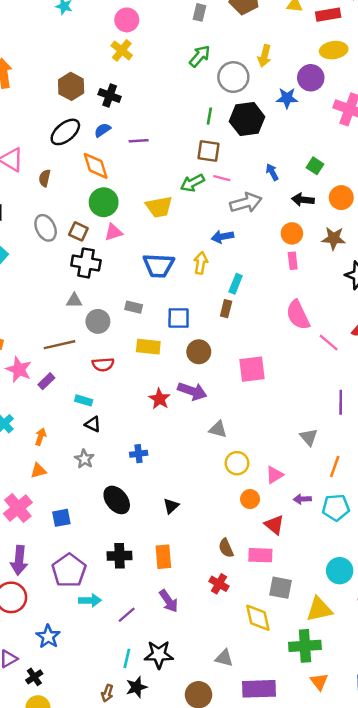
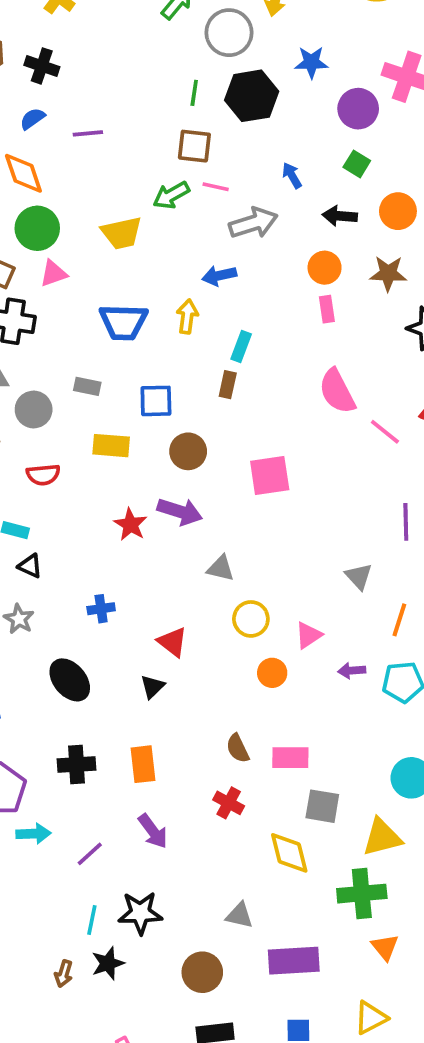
purple circle: (311, 78) -> (358, 109), moved
red triangle: (274, 525) -> (173, 642), moved

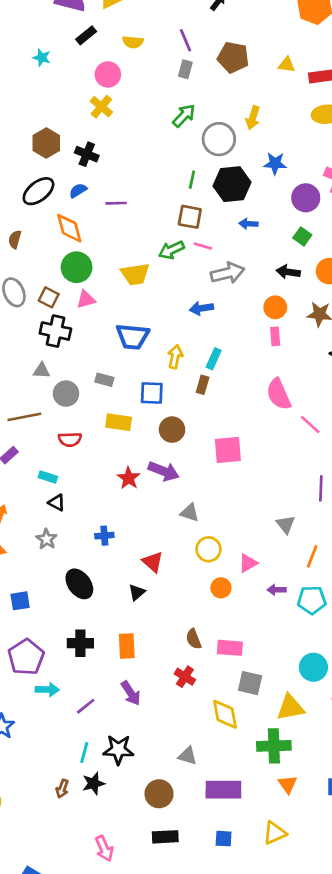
blue arrow: (292, 175) -> (248, 224), moved, turned -60
yellow arrow: (187, 316) -> (175, 357), moved

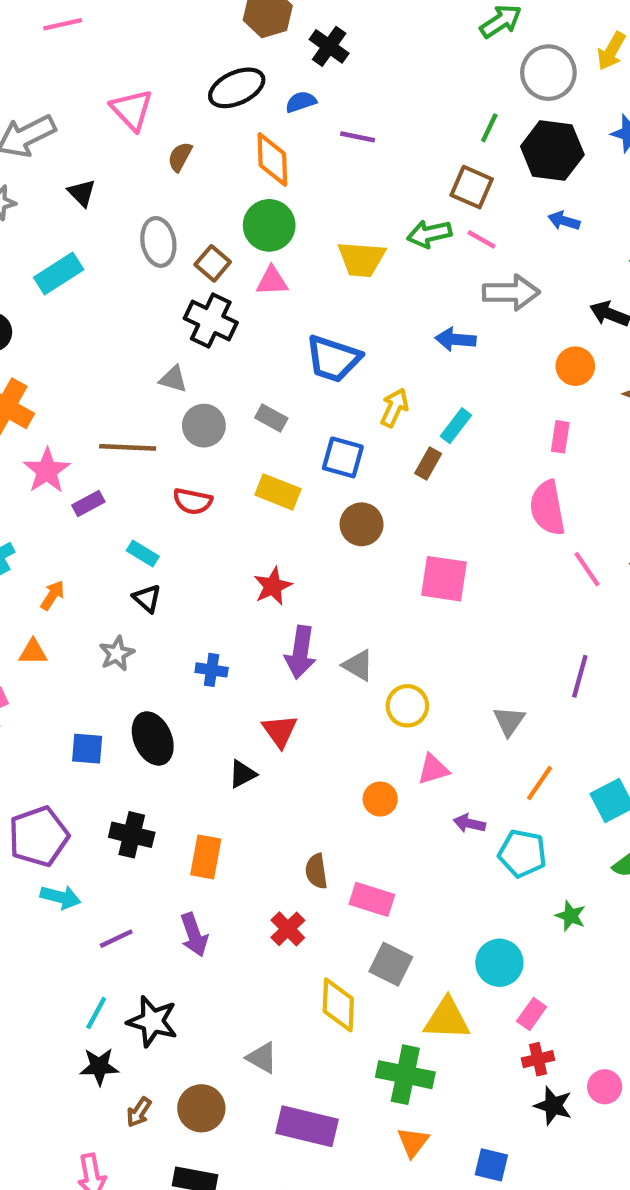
pink rectangle: (275, 336) -> (560, 437), moved
purple arrow: (164, 471) -> (300, 652), moved, turned 64
yellow circle: (208, 549) -> (407, 706), moved
blue square: (20, 601) -> (87, 749), moved
brown arrow: (62, 789) -> (139, 1112), moved

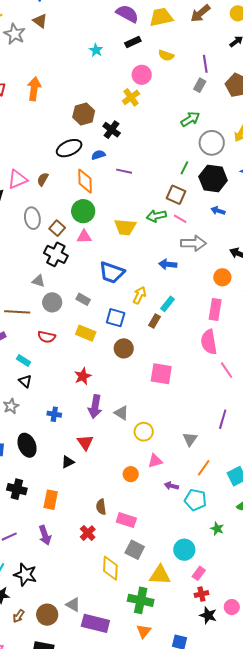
pink triangle: (132, 110) -> (17, 179), moved, turned 50
pink rectangle: (560, 437) -> (215, 310), size x1.5
gray triangle: (262, 1058) -> (73, 605), moved

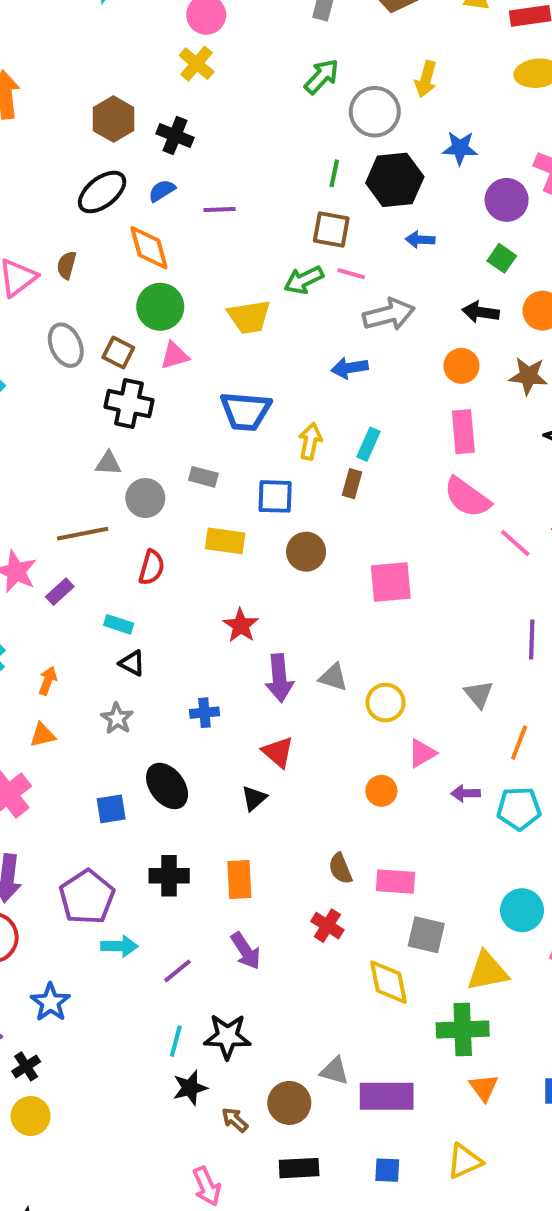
red semicircle: (47, 337) -> (152, 567), turned -72
pink semicircle: (209, 342) -> (467, 497), turned -30
brown arrow: (19, 616) -> (235, 1120), turned 112

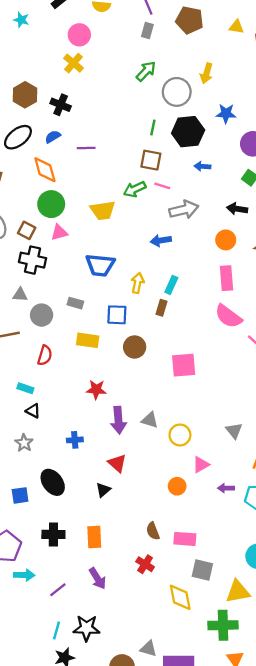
red star: (241, 625) -> (96, 390), turned -30

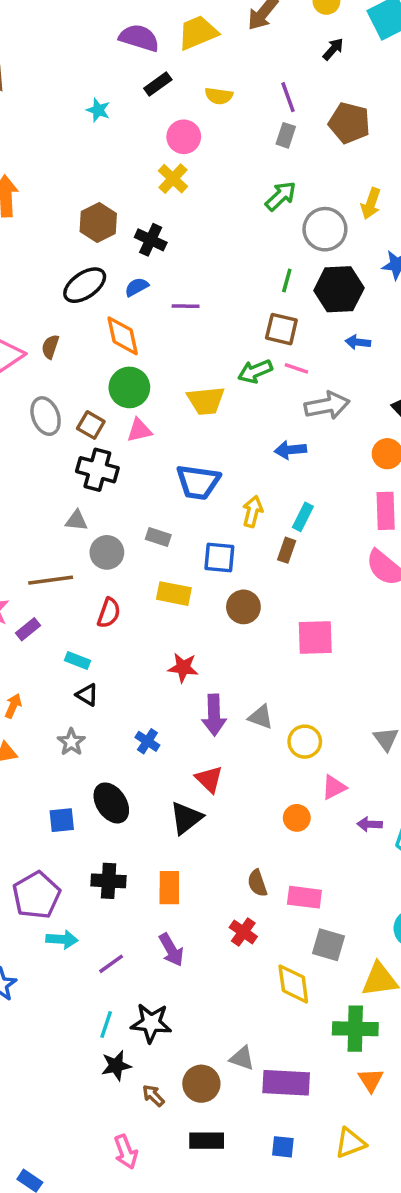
blue cross: (75, 440) -> (147, 741), turned 35
black triangle: (103, 490) -> (186, 818), size x1.5

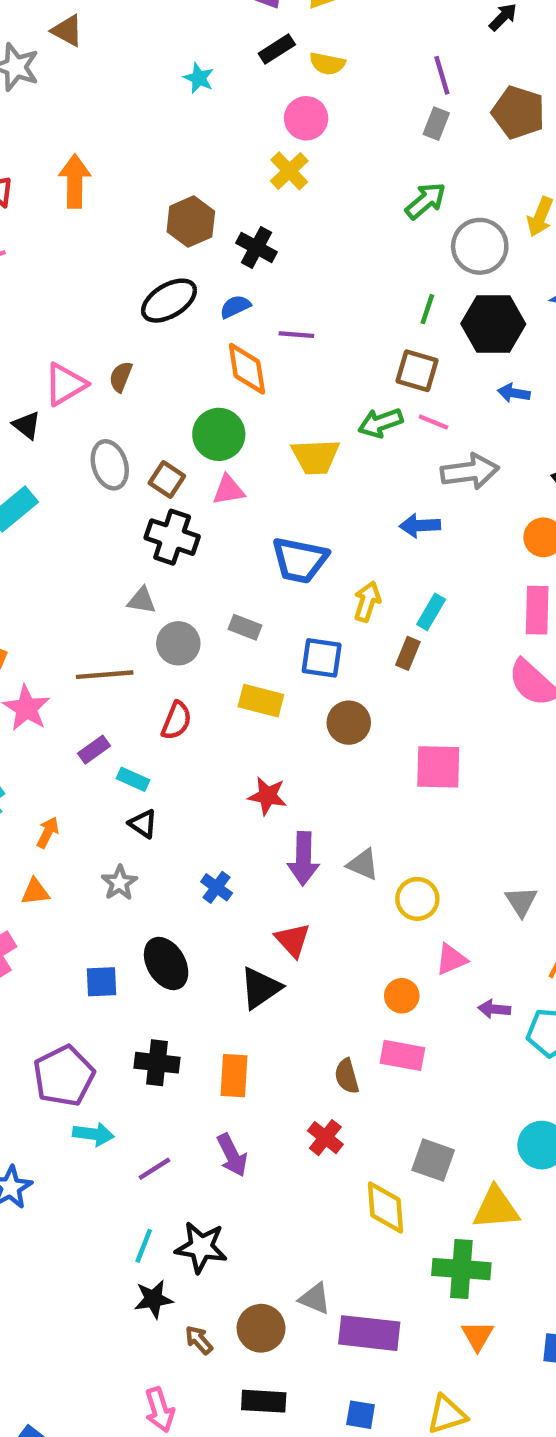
yellow semicircle: (219, 96) -> (327, 64), moved
orange diamond: (123, 336) -> (247, 369), moved
purple rectangle: (28, 629) -> (94, 750), moved
pink rectangle: (304, 897) -> (402, 1055), moved

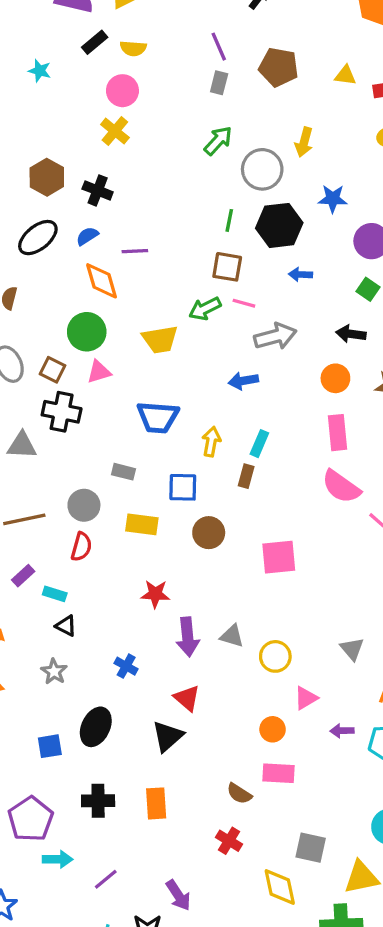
gray triangle: (142, 600) -> (22, 445), moved, size x1.4
gray circle: (178, 643) -> (84, 505), moved
black ellipse: (166, 963) -> (96, 727), turned 63
brown semicircle: (347, 1076) -> (239, 794), turned -35
purple arrow: (232, 1155) -> (178, 895), moved

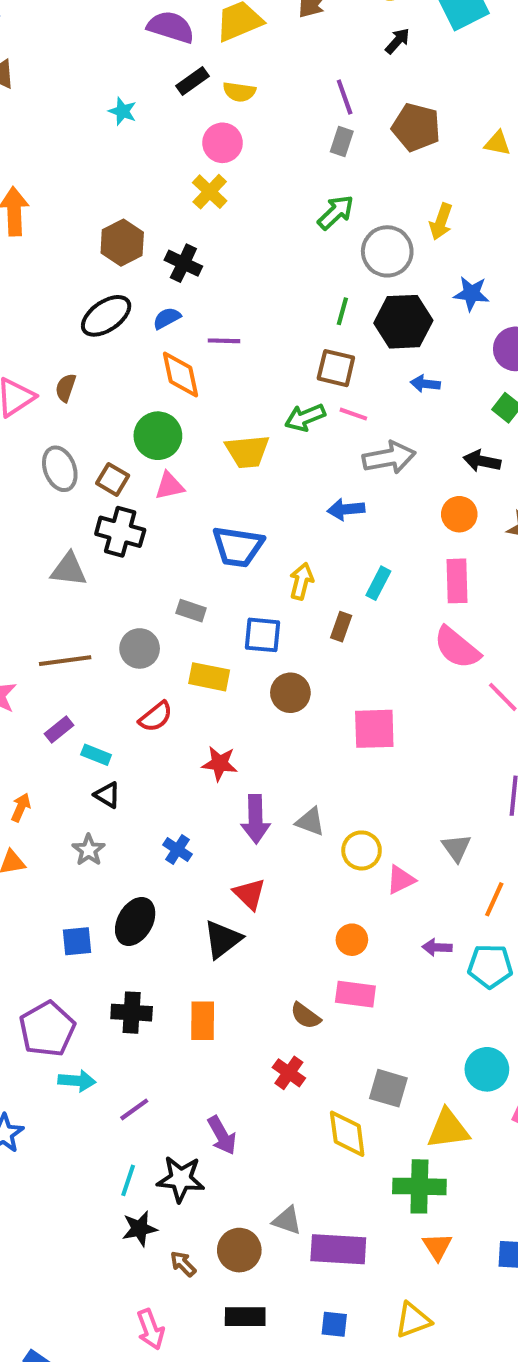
cyan rectangle: (259, 444) -> (378, 583), moved
red semicircle: (81, 547) -> (156, 717), moved, turned 32
pink triangle: (306, 698) -> (401, 880), moved

